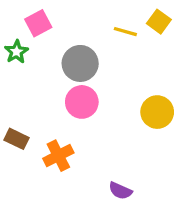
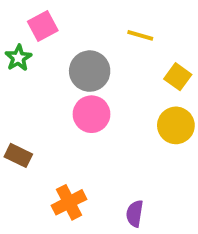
yellow square: (159, 22) -> (178, 77), moved
orange cross: (58, 156) -> (69, 202), moved
purple semicircle: (120, 191) -> (135, 214), turned 75

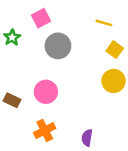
pink square: (43, 26) -> (41, 18), moved
yellow line: (140, 35) -> (104, 23), moved
pink circle: (91, 114) -> (46, 92), moved

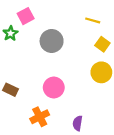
pink square: (41, 18) -> (26, 16), moved
pink circle: (46, 92) -> (54, 88), moved

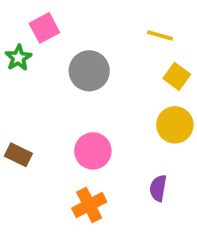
orange cross: (40, 117) -> (89, 205), moved
purple semicircle: (78, 123) -> (158, 188), moved

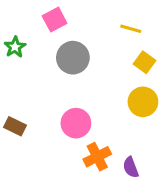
pink square: (44, 28) -> (55, 20), moved
purple semicircle: (158, 188) -> (131, 167), moved, turned -30
orange cross: (89, 205) -> (97, 157), moved

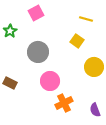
gray circle: (73, 58) -> (38, 52), moved
yellow square: (144, 62) -> (77, 41), moved
purple semicircle: (131, 167) -> (95, 110), moved

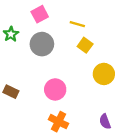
yellow line: (86, 19) -> (77, 24), moved
gray circle: (38, 52) -> (42, 44), moved
orange cross: (64, 103) -> (58, 122), moved, turned -36

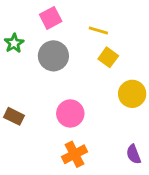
orange cross: (58, 122) -> (74, 154), turned 36

